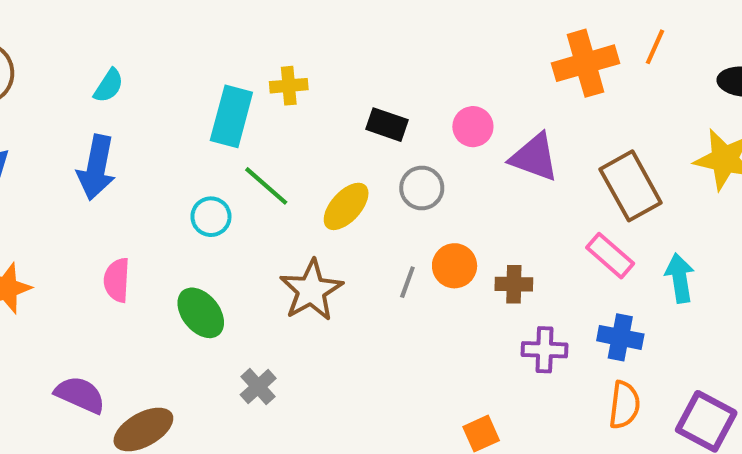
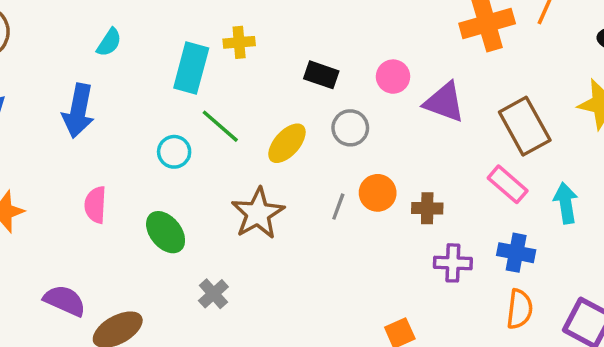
cyan semicircle: (109, 86) -> (109, 42), moved

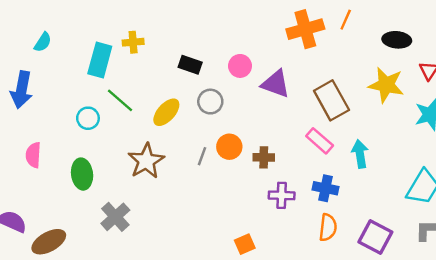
green ellipse: (166, 232) -> (82, 174), turned 32
gray cross: (213, 294) -> (115, 217), size x1.4

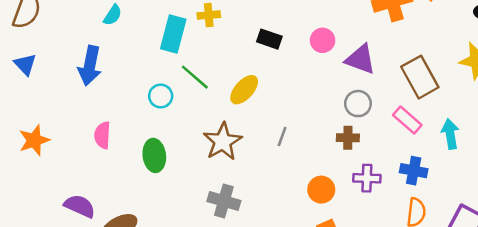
gray circle: (210, 102) -> (358, 104), moved
orange circle: (229, 147) -> (321, 190), moved
gray cross: (115, 217) -> (224, 201), moved, turned -32

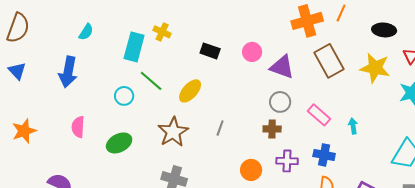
yellow cross: (209, 15) -> (162, 32), turned 30
brown rectangle: (420, 77) -> (329, 61), moved
cyan arrow: (450, 134) -> (353, 126), size x0.7
green ellipse: (154, 155) -> (119, 143), turned 70

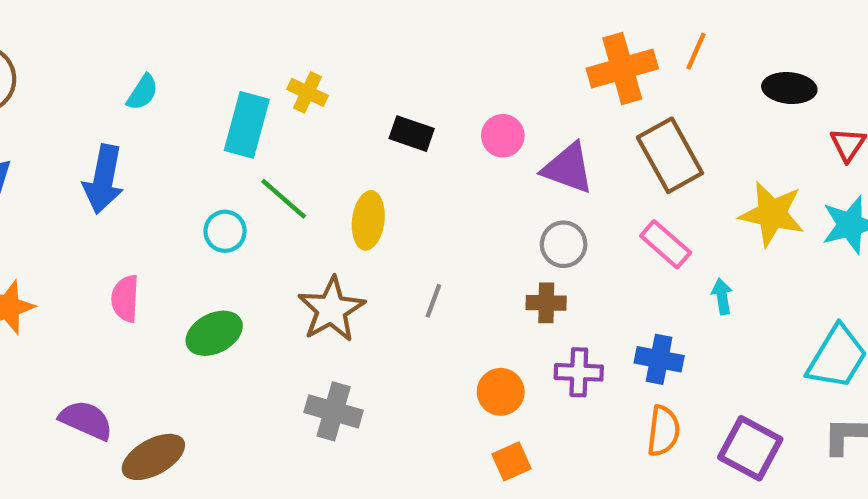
yellow star: (375, 68) -> (772, 214), moved
yellow ellipse: (190, 91) -> (368, 220), turned -35
pink rectangle: (319, 115) -> (666, 244), moved

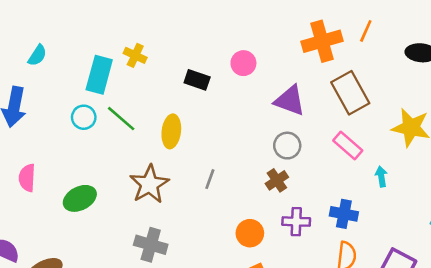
pink circle: (503, 136) -> (243, 63), moved
cyan circle: (225, 231) -> (84, 117), moved
brown cross: (546, 303) -> (277, 180), turned -35

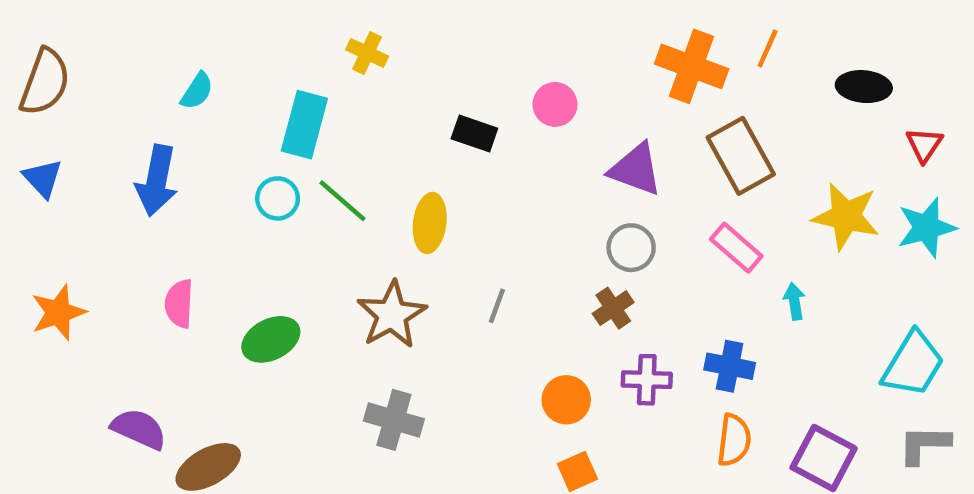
orange cross: (322, 41) -> (692, 66), turned 36
yellow cross: (135, 55) -> (367, 53), moved

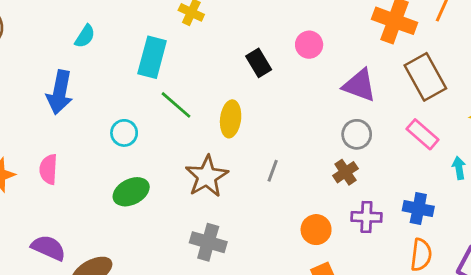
black rectangle: (474, 134) -> (259, 63), turned 40
cyan circle: (278, 198) -> (124, 133), moved
pink semicircle: (179, 304) -> (48, 169), moved

